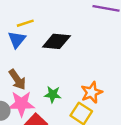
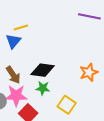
black diamond: (56, 41) -> (43, 70), moved
orange star: (92, 92) -> (89, 72), moved

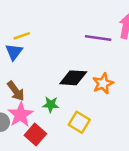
purple line: (89, 16) -> (98, 38), moved
black diamond: (43, 70) -> (73, 78), moved
pink star: (16, 96) -> (21, 115), turned -30

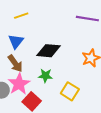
blue triangle: (14, 52) -> (16, 41), moved
black diamond: (73, 78) -> (49, 51), moved

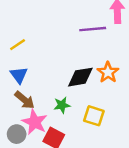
black diamond: (49, 51) -> (80, 77), moved

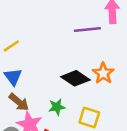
black diamond: (80, 77) -> (75, 78), turned 44

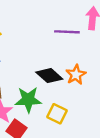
green star: (57, 107) -> (28, 100), size x1.6

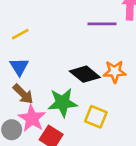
orange star: (76, 75) -> (115, 72), turned 30

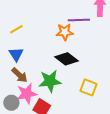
orange star: (115, 72) -> (65, 32), moved
yellow square: (96, 117) -> (89, 87), moved
pink star: (32, 118) -> (27, 94), turned 30

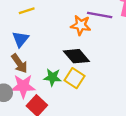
green star: (50, 81) -> (52, 77), size x0.7
yellow square: (89, 87) -> (75, 78), moved

